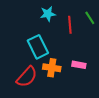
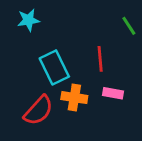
cyan star: (48, 14) -> (28, 20), moved
red line: (70, 25) -> (100, 59), moved

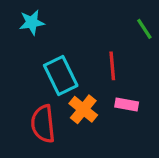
orange cross: (74, 98) -> (83, 109), turned 30
red semicircle: (39, 110) -> (43, 124), turned 132

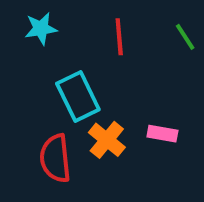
red line: (112, 66) -> (119, 37), moved

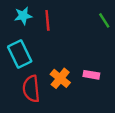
red line: (119, 37) -> (47, 20), moved
cyan rectangle: (78, 97) -> (20, 54), moved

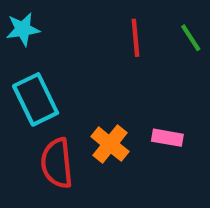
cyan star: (23, 16) -> (23, 29), moved
red line: (47, 20) -> (135, 38), moved

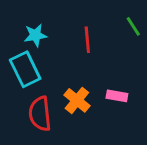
cyan star: (23, 29) -> (36, 35), moved
red line: (135, 38) -> (87, 40), moved

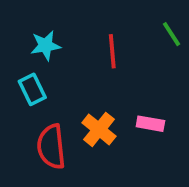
cyan rectangle: (25, 69) -> (32, 89), size x0.7

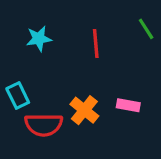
cyan rectangle: (32, 89) -> (18, 95), moved
red semicircle: (51, 147) -> (44, 125), turned -84

